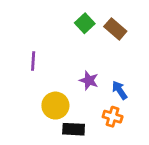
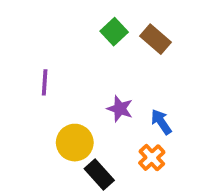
orange cross: (113, 117) -> (152, 158), turned 30
black rectangle: (74, 129) -> (99, 175), turned 45

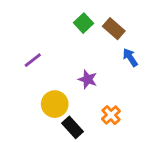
purple line: (45, 82) -> (33, 60), turned 48
blue arrow: (161, 122) -> (130, 57), moved

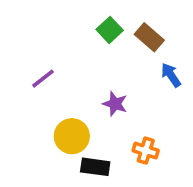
orange cross: (111, 115) -> (146, 151), turned -30
black rectangle: (73, 127) -> (95, 167), turned -40

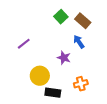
blue arrow: (171, 75) -> (79, 42), moved
orange cross: (146, 151) -> (81, 84), turned -32

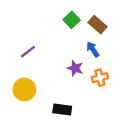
yellow circle: (40, 76) -> (24, 89), moved
orange cross: (81, 84) -> (100, 78), moved

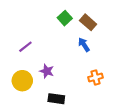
purple star: (75, 68) -> (47, 71), moved
orange cross: (100, 78) -> (96, 77), moved

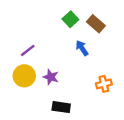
blue arrow: (84, 45) -> (82, 48), moved
yellow circle: (22, 81) -> (24, 76), moved

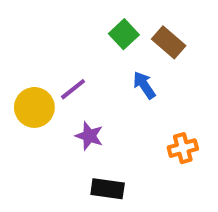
purple line: (28, 50) -> (73, 89), moved
yellow circle: (24, 76) -> (34, 107), moved

